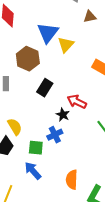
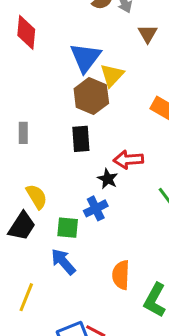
brown triangle: (90, 17) -> (148, 34), turned -48
brown hexagon: (28, 59) -> (91, 96), moved
black rectangle: (45, 88) -> (81, 139), turned -36
red arrow: (77, 102) -> (128, 160), turned -30

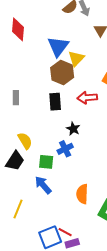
red arrow: (128, 160) -> (87, 98), moved

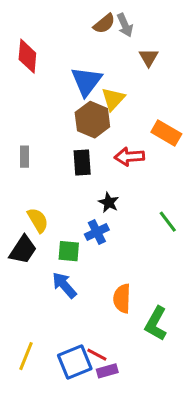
yellow line: (18, 209) -> (26, 356), moved

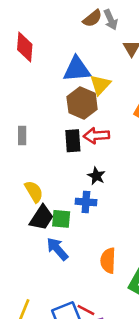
blue triangle: (87, 81) -> (77, 69), turned 48
red arrow: (129, 157) -> (96, 136), moved
blue cross: (97, 232) -> (86, 202), turned 30
black trapezoid: (23, 250) -> (42, 218), moved

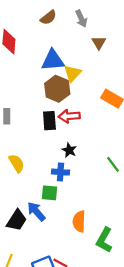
brown semicircle: (92, 18) -> (48, 18), moved
black trapezoid: (42, 218) -> (17, 220), moved
green square: (61, 219) -> (49, 193), moved

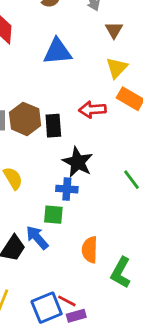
yellow triangle: (73, 73) -> (117, 68), moved
brown hexagon: (57, 89) -> (25, 119), moved
red arrow: (69, 116) -> (92, 110), moved
black star: (69, 150) -> (78, 162), size x1.6

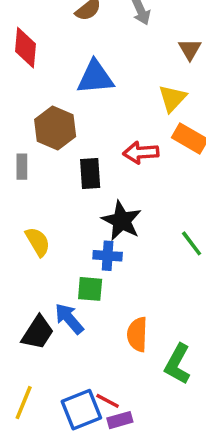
brown triangle: (114, 30) -> (190, 49), moved
brown hexagon: (25, 119) -> (55, 128), moved

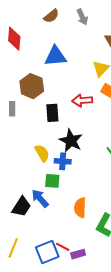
yellow semicircle: (38, 242) -> (42, 153), moved
purple rectangle: (120, 420) -> (78, 254), moved

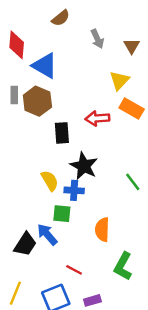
gray arrow: (82, 17) -> (97, 39), moved
blue triangle: (55, 56) -> (45, 66), moved, turned 35
gray rectangle: (12, 109) -> (14, 95), moved
orange semicircle: (80, 208) -> (102, 230), moved
red line: (63, 247) -> (74, 270), moved

